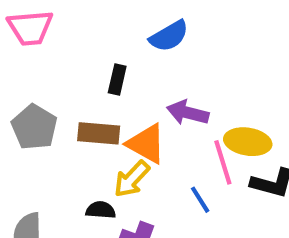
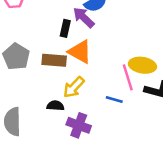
purple arrow: (188, 113) -> (84, 17), moved, turned 30
orange triangle: (146, 144) -> (80, 52), moved
blue line: (200, 200) -> (114, 100), turned -42

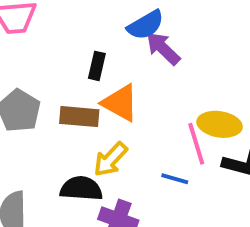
purple arrow: (84, 17) -> (163, 48), moved
black semicircle: (55, 106) -> (81, 189), size x1.5

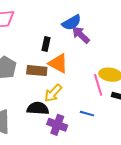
blue line: (175, 179) -> (87, 114), moved

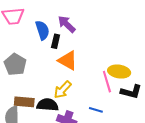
blue semicircle: (72, 23) -> (42, 30), moved, turned -78
purple arrow: (81, 35) -> (67, 24), moved
brown rectangle: (37, 71) -> (24, 102), moved

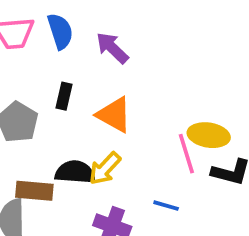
blue semicircle: (42, 30) -> (60, 31), moved
black rectangle: (56, 41) -> (64, 96), moved
black semicircle: (47, 105) -> (75, 172), moved

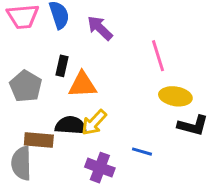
orange triangle: (114, 115) -> (82, 85), moved, turned -32
pink line: (186, 154) -> (158, 56), moved

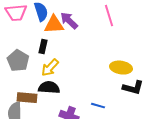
pink line: (158, 56) -> (109, 16), moved
orange triangle: (82, 85) -> (54, 25), moved
yellow arrow: (94, 123) -> (50, 68), moved

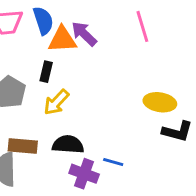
black semicircle: (49, 88) -> (68, 145), moved
blue line: (98, 106) -> (113, 162), moved

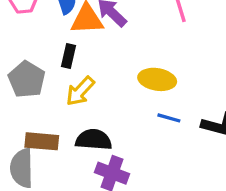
yellow ellipse: (160, 102) -> (157, 79), moved
blue line: (113, 162) -> (169, 118), moved

